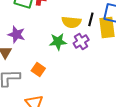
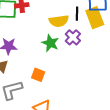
green star: (58, 42) -> (50, 43), turned -30

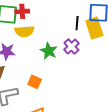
yellow semicircle: (59, 21) -> (24, 31), moved

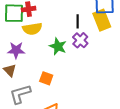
black line: (77, 23) -> (78, 21), moved

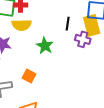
purple cross: (80, 40) -> (83, 39), moved, turned -35

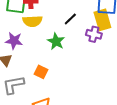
black line: (68, 24) -> (70, 19), moved, turned 40

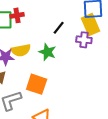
yellow semicircle: (32, 21) -> (21, 50), moved
orange square: (41, 72) -> (37, 84), size x1.5

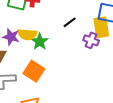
green star: (47, 52) -> (40, 42), moved

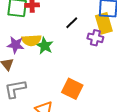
orange square: (34, 71) -> (72, 89), moved

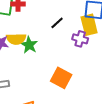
orange square: (72, 89) -> (61, 78), moved

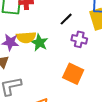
purple cross: (80, 39) -> (79, 39), moved

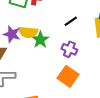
purple cross: (79, 39) -> (69, 49), moved

